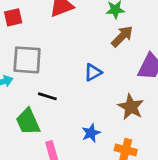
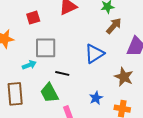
blue triangle: (93, 72) -> (94, 54), size x1.5

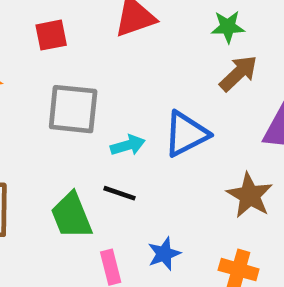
cyan arrow: (29, 65) -> (128, 145), moved
black line: (62, 73) -> (119, 193), moved
blue star: (96, 98) -> (164, 254), moved

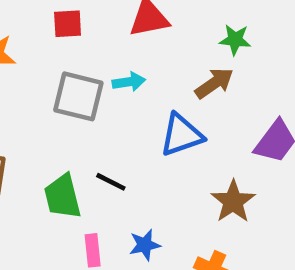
brown arrow: (238, 73) -> (214, 83), moved
cyan arrow: (128, 145) -> (129, 82), moved

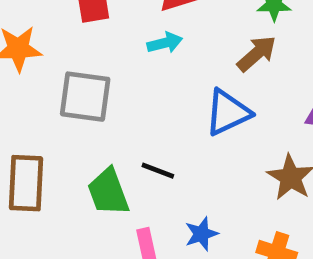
cyan arrow: (129, 82) -> (165, 43), moved
gray square: (78, 96) -> (85, 97), moved

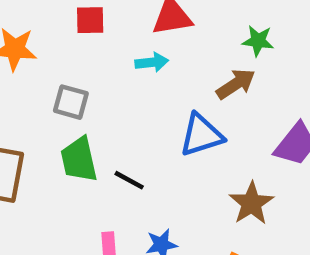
gray square: (85, 97) -> (71, 102), size x0.7
green trapezoid: (108, 192) -> (79, 160), moved

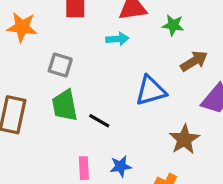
green star: (258, 41) -> (173, 25), moved
brown arrow: (236, 84) -> (194, 61), moved

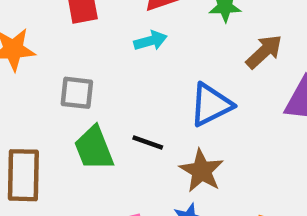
black line: (99, 121) -> (148, 143), moved
brown star: (184, 139) -> (201, 171), moved

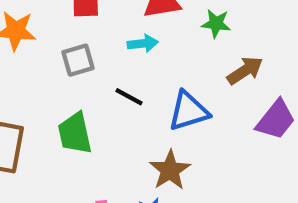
gray square: (77, 93) -> (78, 60), moved, turned -32
black line: (148, 143) -> (129, 97), moved

